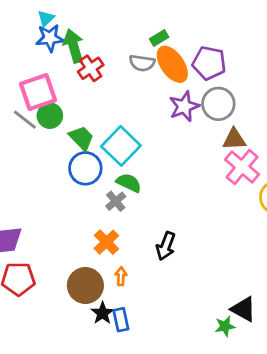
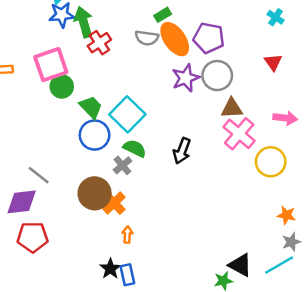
gray line: (25, 120) -> (39, 175), moved
black arrow: (166, 246) -> (182, 151), moved
brown circle: (85, 286) -> (95, 193), moved

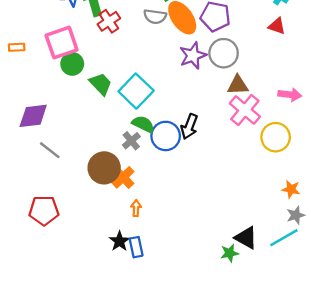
red triangle: (273, 62) -> (277, 26), moved, turned -36
blue circle: (95, 135) -> (166, 136), moved
purple diamond: (22, 202) -> (33, 116), moved

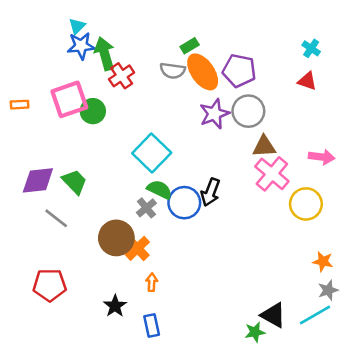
green circle: (72, 64) -> (93, 111), moved
green trapezoid: (101, 84) -> (75, 182), moved
black star: (120, 241) -> (115, 306), moved

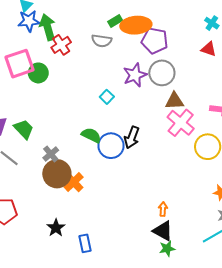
orange ellipse: (203, 72) -> (136, 25), moved, turned -60
cyan square: (152, 153) -> (107, 97), moved, size x0.5
gray cross: (146, 208) -> (51, 154), moved
orange arrow: (152, 282) -> (163, 209), moved
black triangle: (273, 315) -> (163, 231), moved

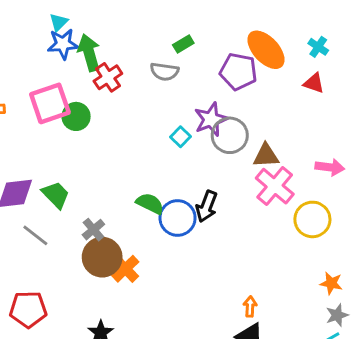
orange ellipse: (136, 25) -> (266, 50), moved, turned 52
gray circle: (162, 73) -> (230, 135), moved
cyan square: (107, 97) -> (180, 137), moved

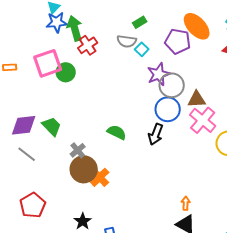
cyan square: (180, 137) -> (142, 49), moved
blue circle: (178, 218) -> (168, 109), moved
gray line: (35, 235) -> (27, 154), moved
red pentagon: (28, 309) -> (33, 205), turned -30

